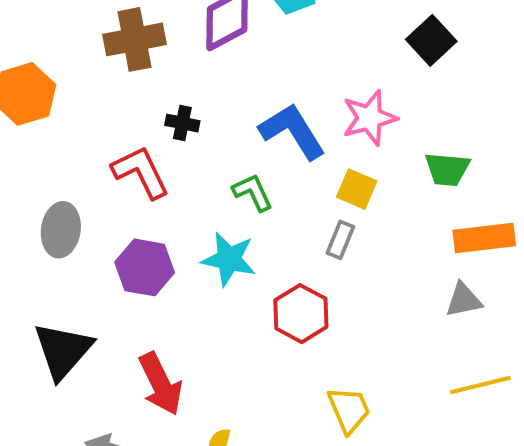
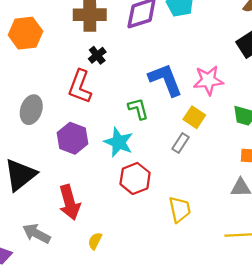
black cross: (182, 123) -> (97, 55), moved, turned 30
red L-shape: (141, 172) -> (80, 87), turned -144
red hexagon: (301, 314) -> (135, 178), moved
yellow trapezoid: (349, 410) -> (180, 209), moved

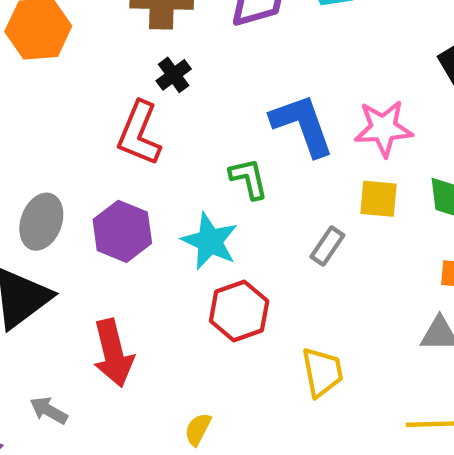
gray ellipse: (31, 110) -> (41, 222), moved
yellow square: (194, 117) -> (379, 199), moved, turned -30
gray arrow: (36, 234) -> (49, 410), size x0.7
yellow semicircle: (95, 241) -> (198, 429), moved

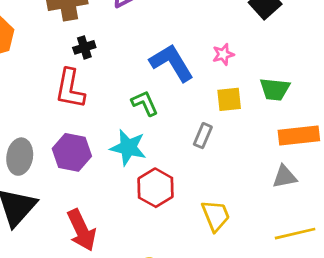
black cross: (174, 75) -> (84, 47), turned 30
pink star: (383, 128) -> (223, 54), size x0.6

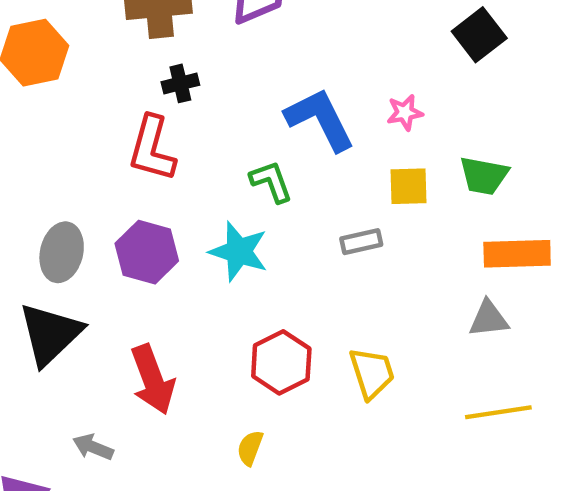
gray rectangle: (203, 136) -> (361, 242), turned 50
red hexagon: (155, 188) -> (281, 362), moved

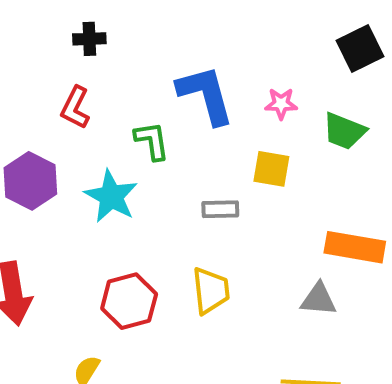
red L-shape: (152, 149) -> (75, 108), moved, size x0.7
green trapezoid: (484, 176) -> (344, 131), moved
yellow trapezoid: (372, 373) -> (211, 291), moved

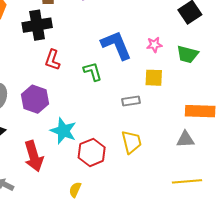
black cross: (89, 39) -> (37, 25), moved, size x1.8
cyan star: (111, 196) -> (63, 131), moved

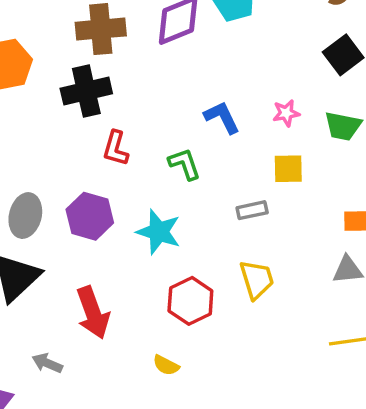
blue L-shape: (116, 45) -> (222, 117), size x0.7
cyan star: (63, 131) -> (159, 232), moved
yellow semicircle: (75, 190) -> (166, 365), turned -84

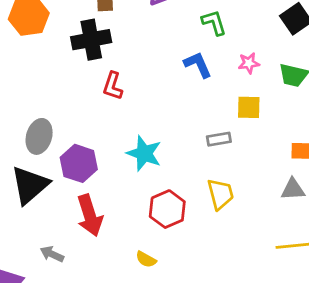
green L-shape: (185, 164) -> (214, 23), moved
purple hexagon: (90, 216) -> (79, 163), moved

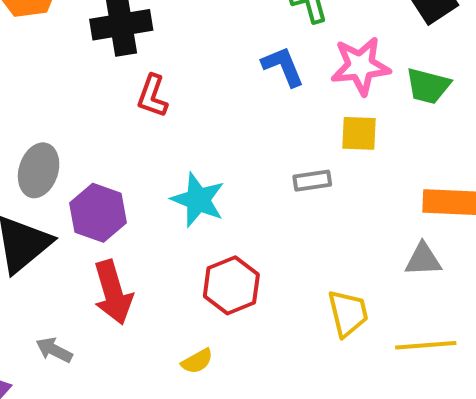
pink star: (249, 63) -> (361, 66), size x1.8
yellow trapezoid: (221, 194) -> (348, 313), moved
yellow semicircle: (146, 259) -> (197, 361), turned -60

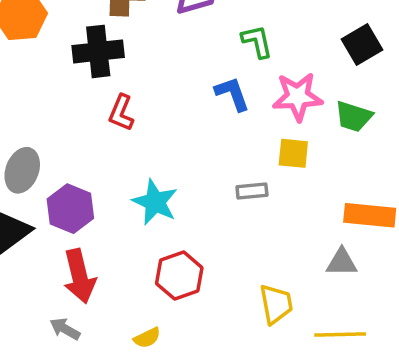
gray arrow: (54, 350) -> (65, 329), moved

